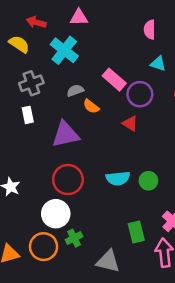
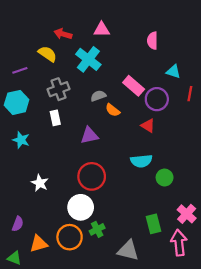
pink semicircle: (150, 30) -> (152, 41), moved
purple triangle: (65, 134) -> (89, 136), size x0.7
cyan semicircle: (118, 178) -> (141, 161), moved

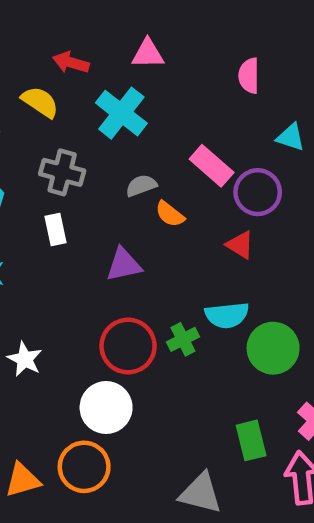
gray cross: (59, 89) -> (62, 172), turned 35
green circle: (165, 178) -> (273, 348), size x1.5
green cross: (97, 229) -> (183, 339), moved

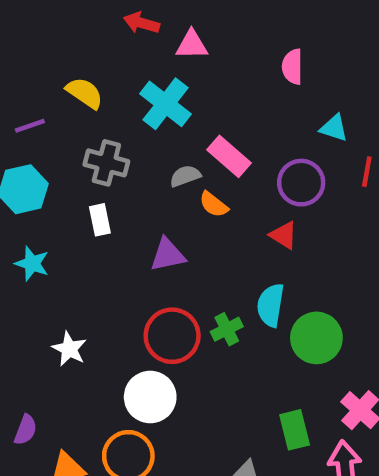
red arrow: (71, 62) -> (141, 23), moved
pink rectangle: (212, 166) -> (229, 156), moved
cyan semicircle: (227, 315) -> (271, 305), turned 105

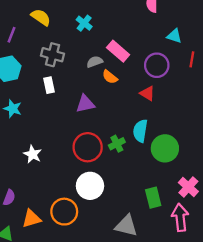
cyan cross: (166, 104) -> (84, 23), size x0.6
purple line: (30, 126) -> (12, 35), turned -49
white circle: (150, 397) -> (90, 186), moved

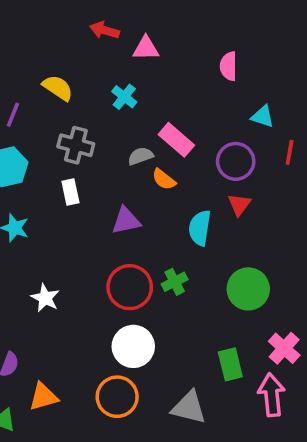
red triangle: (147, 93) -> (239, 205), moved, turned 35
cyan semicircle: (140, 131) -> (200, 228), moved
orange circle: (64, 212) -> (117, 397), moved

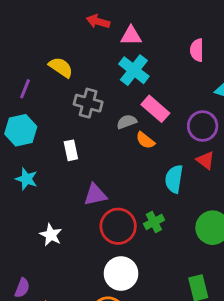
cyan cross: (124, 97) -> (134, 70), moved, size x1.5
gray cross: (76, 145) -> (88, 103), moved
red triangle: (239, 205) -> (205, 160), turned -30
purple triangle: (126, 221) -> (95, 195), moved

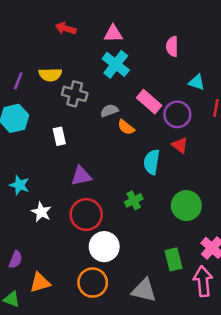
red arrow: (98, 21) -> (66, 28), moved
yellow semicircle: (61, 67) -> (50, 75), moved, turned 145
pink rectangle: (155, 109) -> (149, 102), moved
cyan star: (26, 179) -> (19, 185), moved
red circle: (118, 226) -> (86, 215), moved

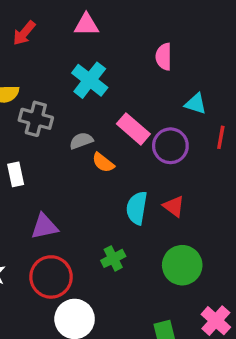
red arrow: (66, 28) -> (24, 33), turned -66
pink triangle: (113, 34) -> (86, 25), moved
red triangle: (180, 145) -> (174, 206), moved

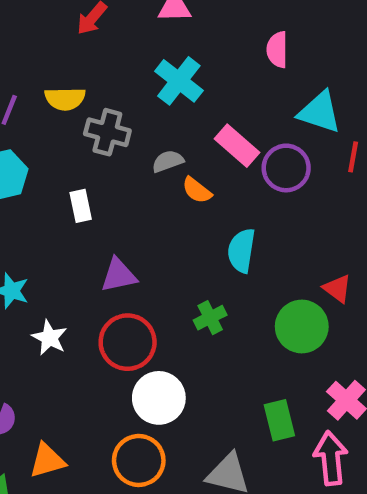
cyan triangle: (196, 104) -> (320, 112), size x1.5
red triangle: (174, 206) -> (337, 289), moved

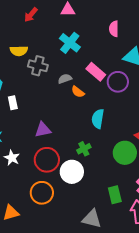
white rectangle: (81, 206) -> (13, 103), moved
white circle: (159, 398) -> (72, 172), moved
orange circle: (139, 460) -> (42, 193), moved

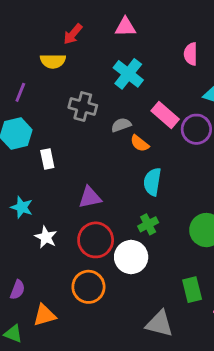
yellow semicircle: (19, 51) -> (53, 61), moved
cyan semicircle: (98, 119) -> (152, 182), moved

